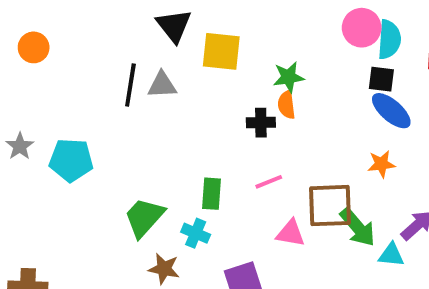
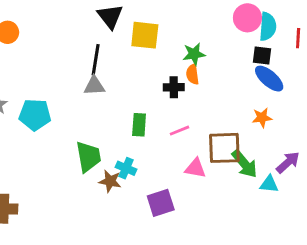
black line: (130, 85) -> (96, 60), moved
gray triangle: (162, 85) -> (94, 86), moved
green rectangle: (211, 194) -> (139, 125), moved
green trapezoid: (144, 217) -> (88, 157), turned 128
brown star: (164, 269) -> (110, 181), moved

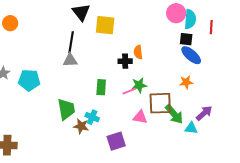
green star: (194, 54) -> (139, 85), moved

